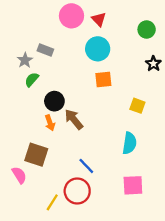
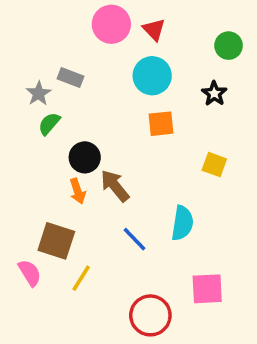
black star: (153, 64) -> (214, 93), moved
cyan semicircle: (130, 143) -> (182, 223), moved
blue line: (86, 166) -> (134, 239), moved
red circle: (77, 191) -> (150, 315), moved
yellow line: (52, 202) -> (81, 278), moved

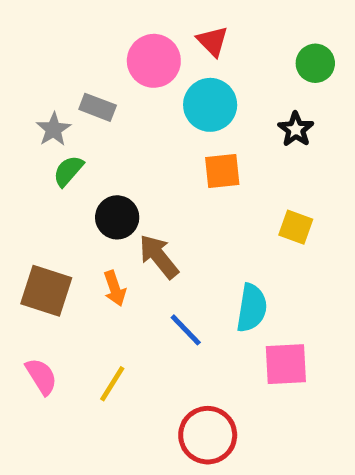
pink circle: (111, 24) -> (154, 61), moved
orange arrow: (78, 191) -> (115, 288), moved
brown square: (56, 241) -> (46, 291), moved
pink square: (207, 289) -> (286, 364), moved

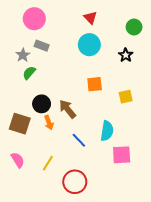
pink circle: (154, 61) -> (34, 19), moved
orange square: (222, 171) -> (95, 84), moved
black circle: (117, 217) -> (42, 104), moved
yellow square: (296, 227) -> (126, 97), turned -32
red circle: (208, 435) -> (75, 182), moved

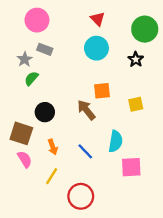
green circle: (134, 27) -> (145, 29), size x1.5
brown arrow: (68, 109) -> (86, 110), moved
orange arrow: (49, 123) -> (53, 147), moved
pink semicircle: (18, 160) -> (25, 159), moved

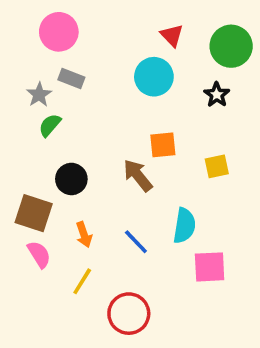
red triangle: (98, 19) -> (172, 35), moved

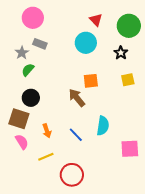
yellow square: (217, 166) -> (128, 80), moved
black circle: (71, 179) -> (31, 98), moved
pink square: (210, 267) -> (130, 149), moved
yellow line: (82, 281) -> (46, 157), turned 35

